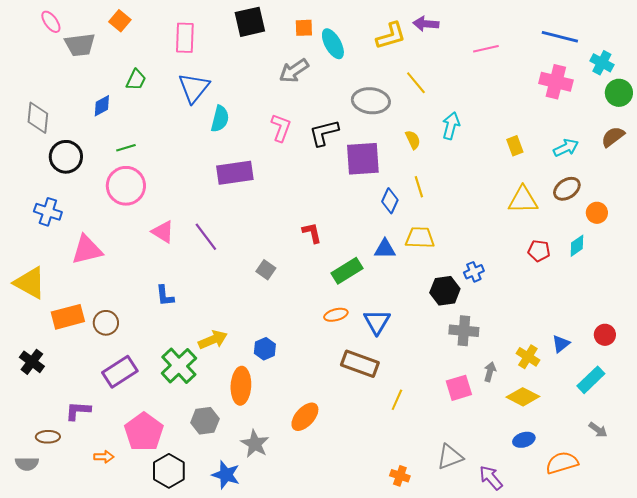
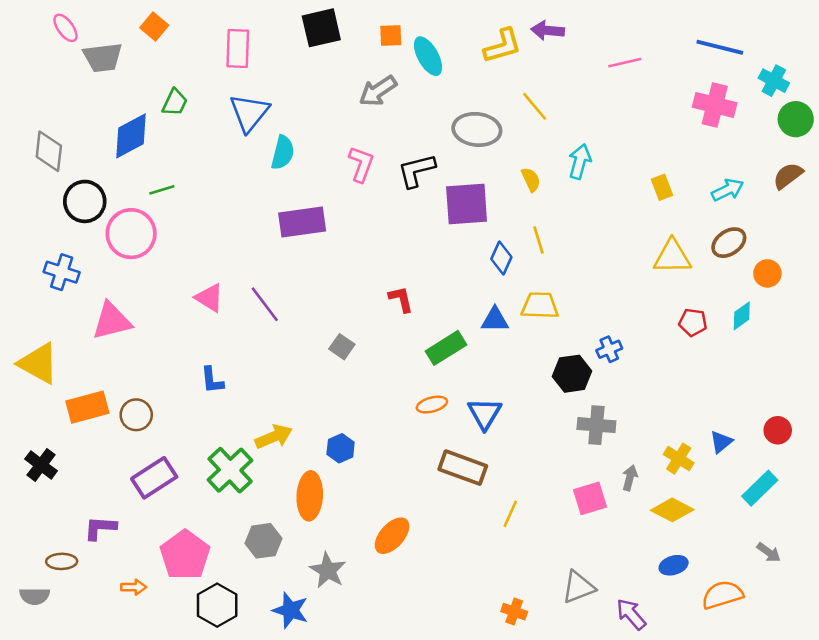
blue diamond: (102, 106) -> (131, 136), size x1.6
pink circle: (126, 186) -> (131, 234), moved

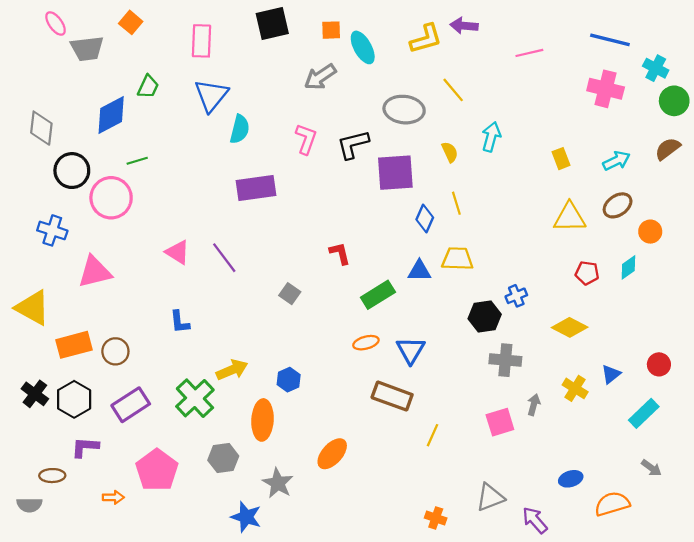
yellow diamond: (672, 510) -> (570, 327), moved
black hexagon: (217, 605) -> (74, 399), moved

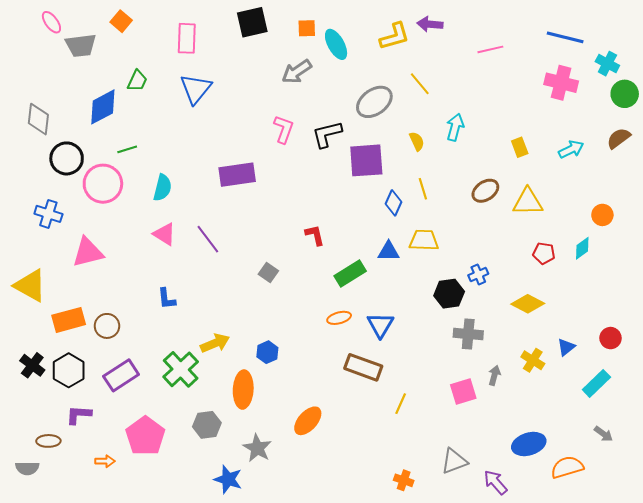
gray ellipse: (404, 110) -> (374, 102), turned -42
cyan semicircle: (240, 129) -> (162, 188), moved
brown ellipse: (618, 205) -> (485, 191), moved
blue ellipse: (571, 479) -> (529, 444), size x1.5

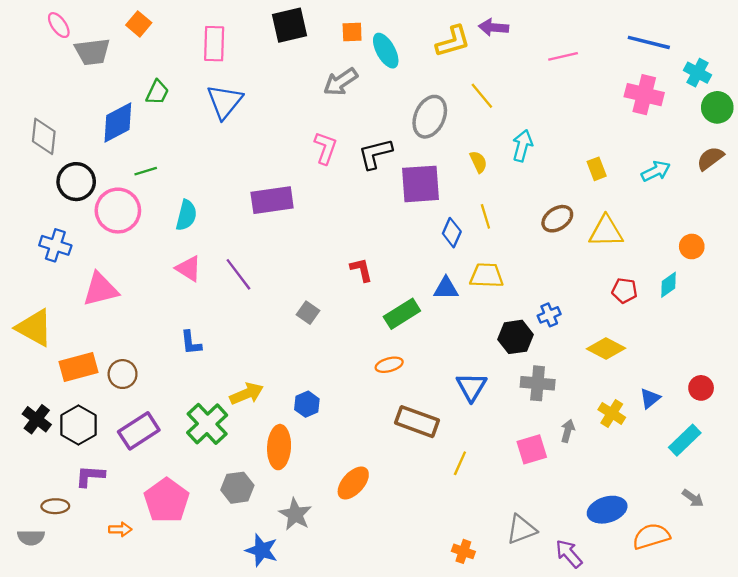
gray ellipse: (374, 102) -> (430, 117), turned -30
blue triangle: (380, 325) -> (471, 387), moved

